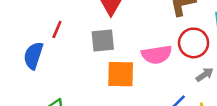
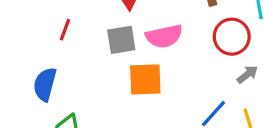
pink semicircle: (157, 55) -> (164, 36), moved
blue semicircle: (33, 56) -> (45, 84), moved

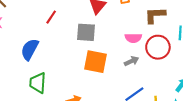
pink semicircle: (164, 36) -> (133, 38), moved, size x0.7
gray arrow: (247, 74) -> (132, 61), moved

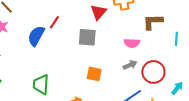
red circle: (158, 47) -> (153, 72), moved
blue semicircle: (30, 49) -> (36, 36), moved
orange square: (95, 62) -> (94, 74), moved, size x0.7

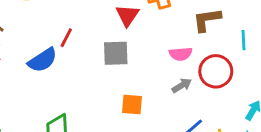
blue semicircle: (36, 36) -> (43, 60), turned -145
red circle: (153, 72) -> (216, 71), moved

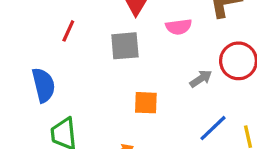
pink semicircle: (181, 54) -> (179, 27), moved
blue semicircle: (43, 60) -> (43, 85), moved, turned -68

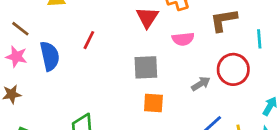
gray square: (125, 46) -> (146, 67), moved
blue semicircle: (43, 85) -> (50, 56), moved

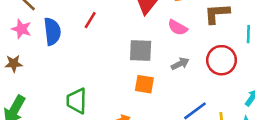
pink semicircle: (183, 39) -> (178, 27), turned 30
gray arrow: (201, 84) -> (180, 64), moved

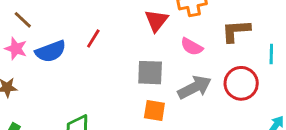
blue semicircle: (52, 31) -> (51, 51), turned 76
gray arrow: (180, 64) -> (194, 87), size x1.6

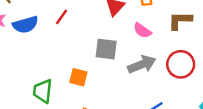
orange square: (154, 111) -> (78, 77), moved

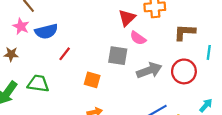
red line: (62, 17) -> (65, 54), moved
pink semicircle: (142, 30) -> (138, 38), moved
green trapezoid: (43, 91) -> (38, 83), moved, turned 90

